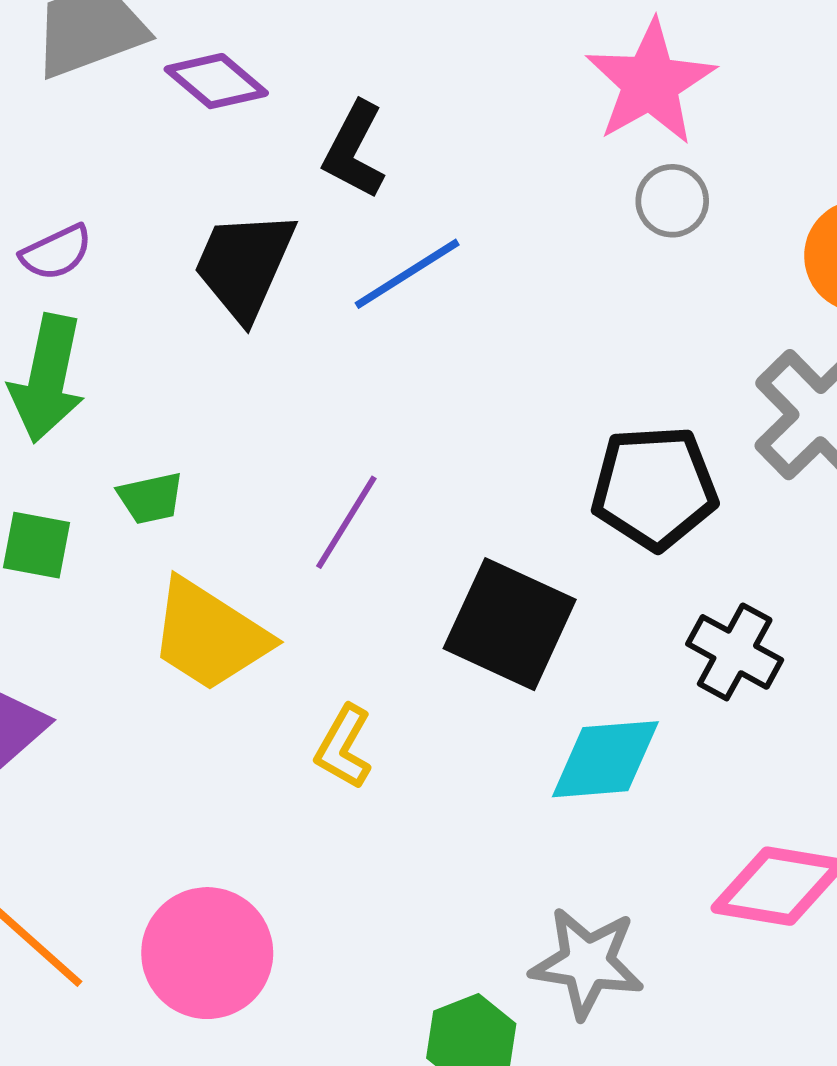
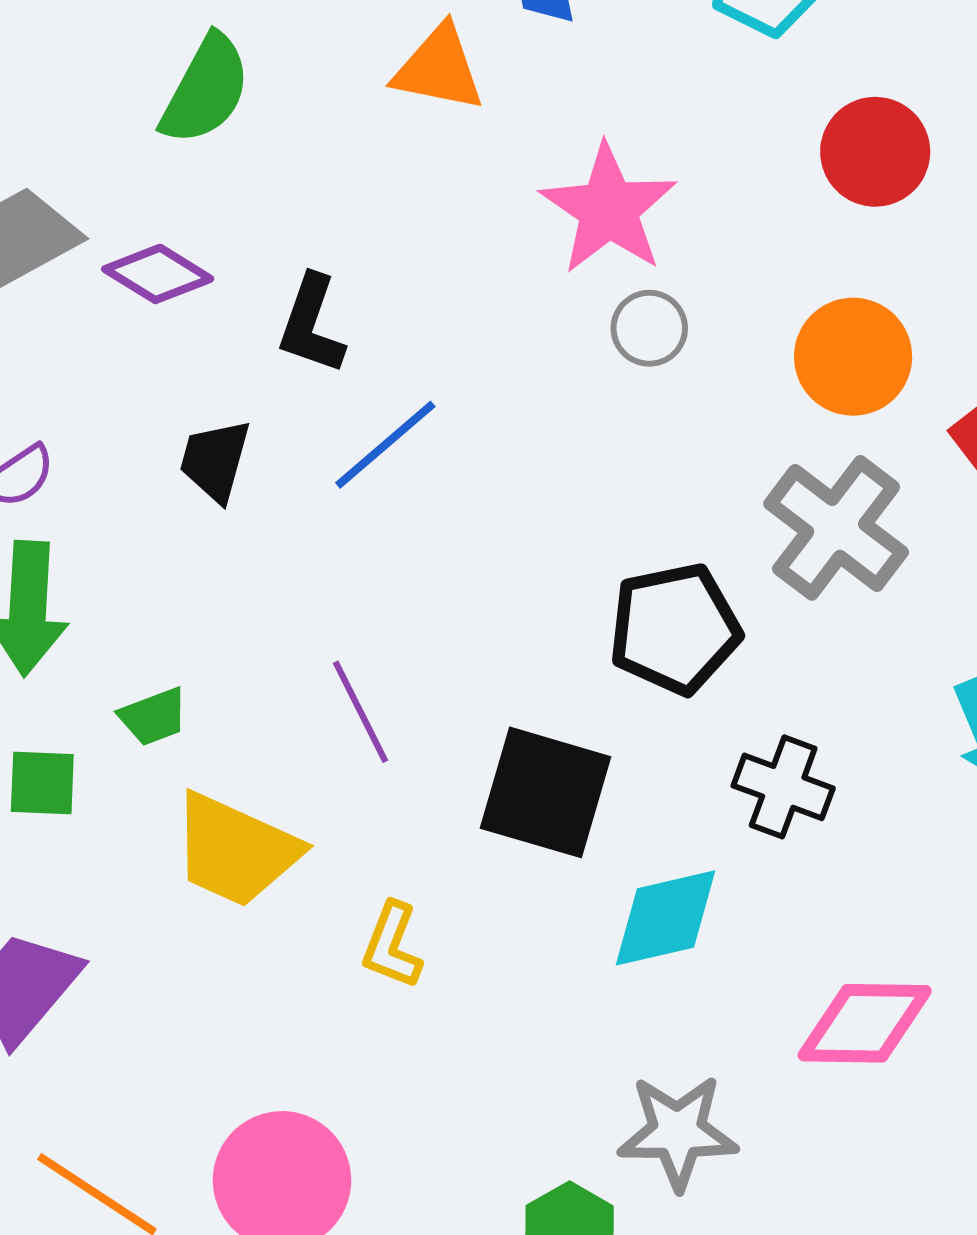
black trapezoid: (244, 265) -> (215, 460), size x0.7
purple line: (346, 522) -> (360, 712), turned -50

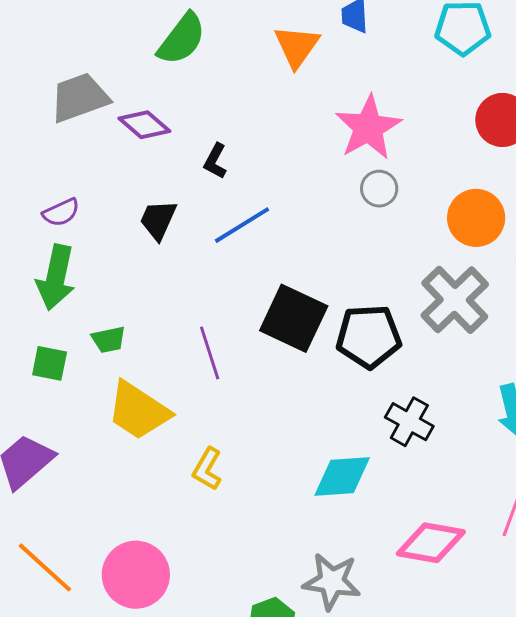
orange triangle: (439, 68) -> (297, 46), turned 45
black L-shape: (311, 324) -> (215, 161), size x0.7
black square: (545, 792) -> (294, 318), moved

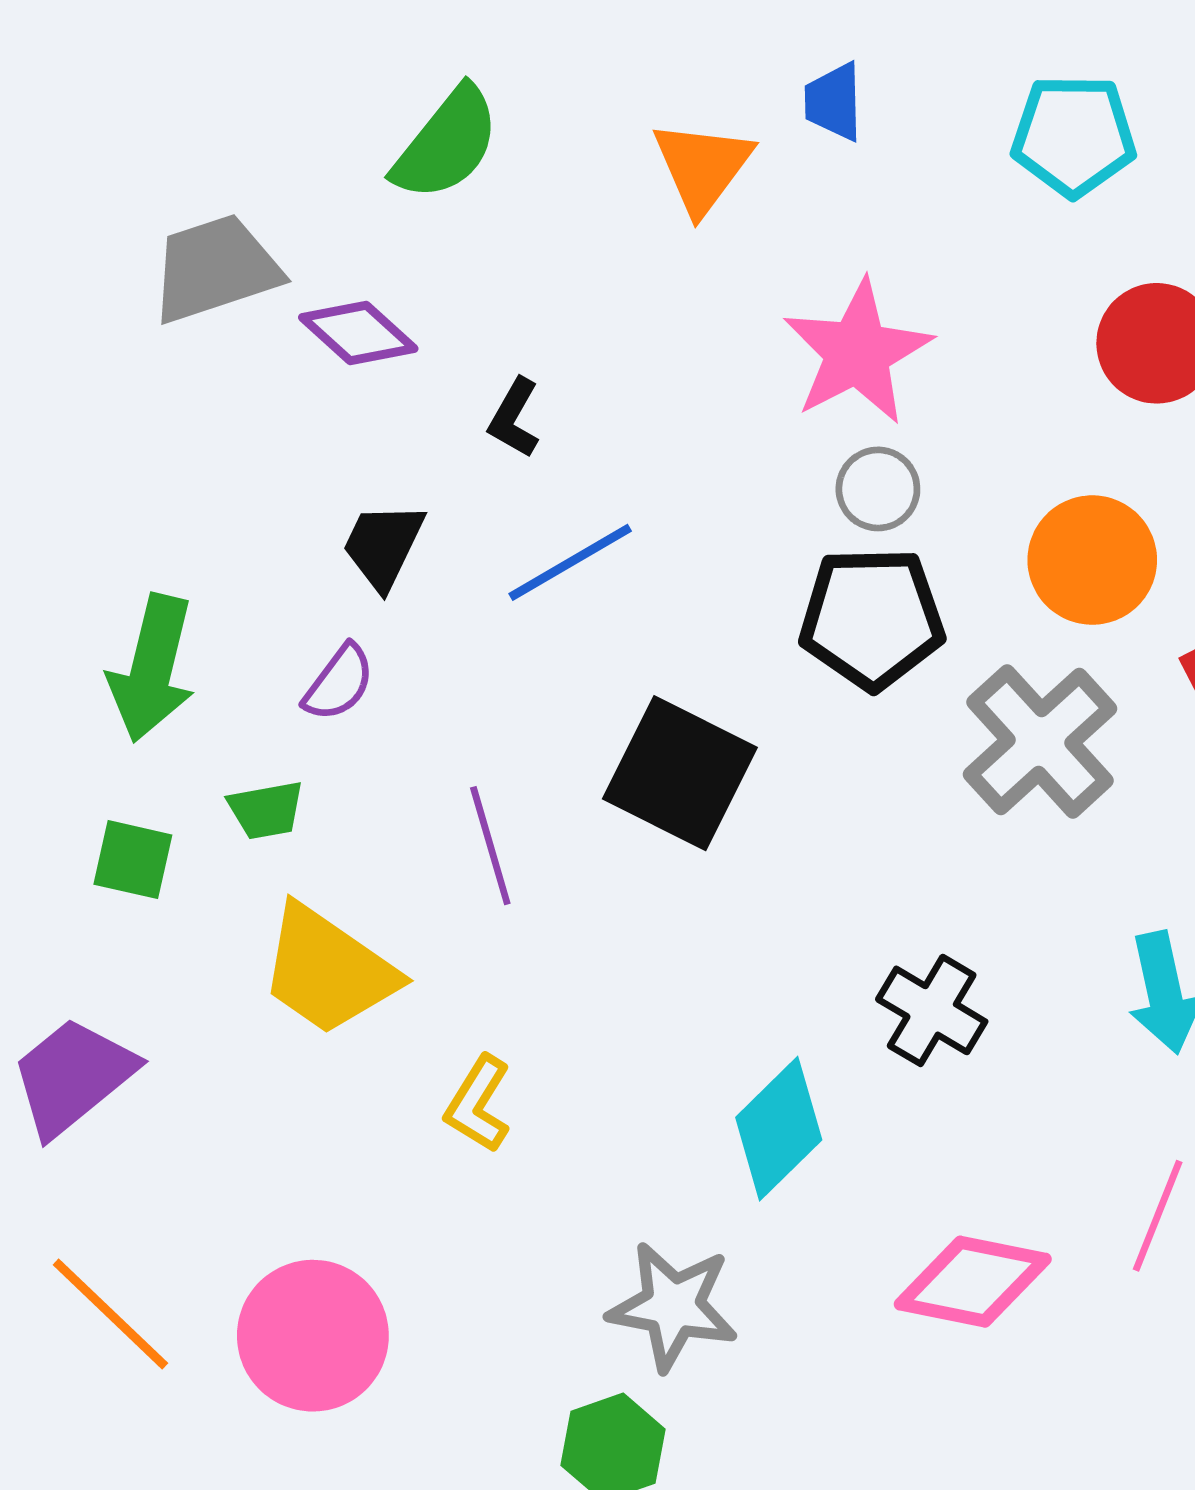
purple semicircle: (61, 212) -> (339, 683), moved, turned -30
black pentagon: (369, 337) -> (872, 618), moved
cyan diamond: (342, 476) -> (779, 1129), turned -42
gray star: (332, 581) -> (673, 1306), moved

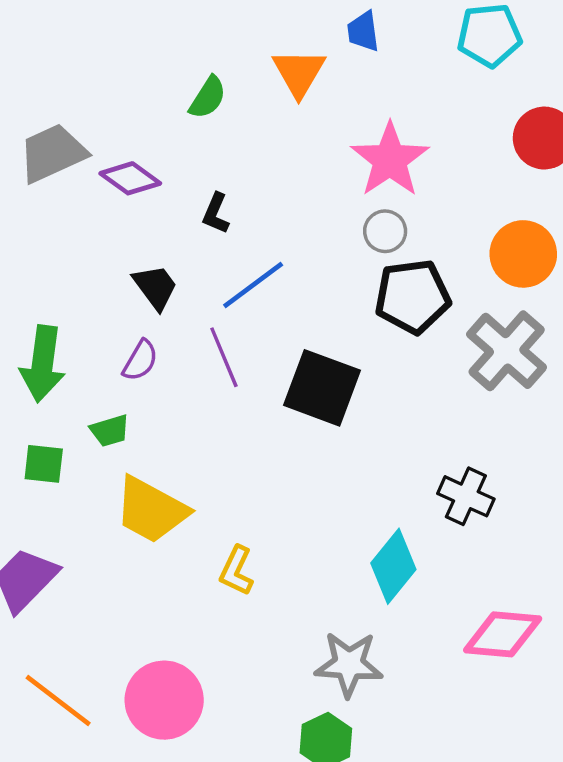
green semicircle: (446, 144) -> (208, 98), moved, size x0.7
gray circle: (878, 489) -> (385, 231), moved
black trapezoid: (383, 546) -> (155, 287), turned 124
purple line: (490, 846) -> (224, 357), moved

